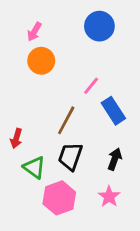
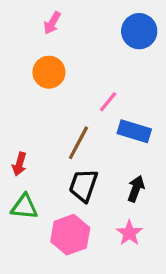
blue circle: (99, 26) -> (139, 31), moved
pink arrow: (34, 32) -> (52, 23), moved
blue rectangle: (113, 111) -> (134, 131), turned -40
green triangle: (34, 167) -> (24, 207), moved, turned -30

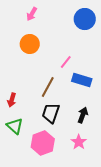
green triangle: (24, 207) -> (15, 126), turned 36

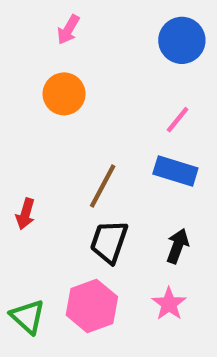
pink line: (66, 62) -> (178, 120), moved
green triangle: (15, 126) -> (28, 317), moved

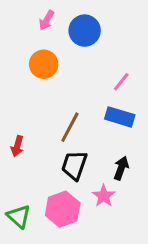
blue circle: (182, 40) -> (85, 31), moved
pink star: (169, 304) -> (104, 196), moved

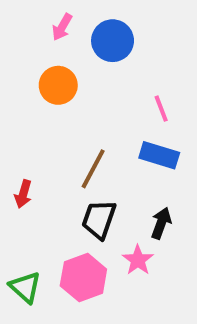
pink line: (121, 82) -> (161, 109), turned -60

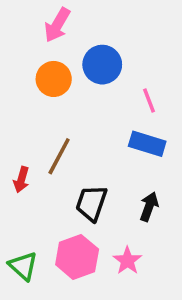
pink arrow: (62, 27) -> (57, 25), size x1.4
blue circle: (113, 41) -> (102, 65), moved
brown line: (93, 169) -> (59, 156), moved
pink star: (138, 260) -> (127, 261), moved

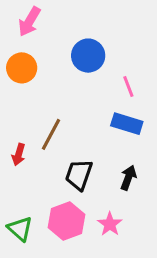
pink arrow: (57, 25) -> (29, 22), moved
orange circle: (54, 79) -> (22, 68), moved

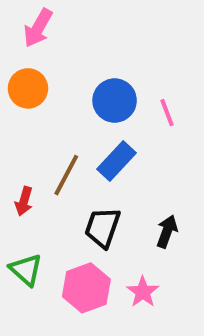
blue circle: (88, 56) -> (115, 101), moved
blue rectangle: (127, 124) -> (117, 161), moved, turned -64
green triangle: (20, 229) -> (26, 270), moved

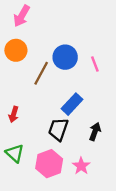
blue rectangle: (117, 161) -> (72, 104), moved
brown line: (66, 175) -> (41, 73), moved

